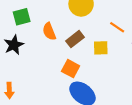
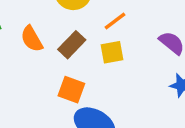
orange line: (117, 27) -> (115, 21), moved, turned -63

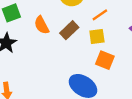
orange square: (71, 90) -> (105, 60), moved

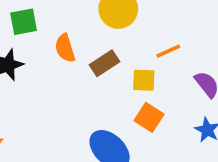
orange line: (100, 15) -> (168, 51), moved

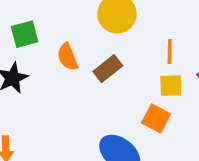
orange line: (168, 51) -> (170, 52), turned -60
yellow square: (144, 80) -> (171, 85), moved

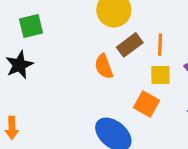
orange semicircle: (68, 57) -> (104, 66), moved
brown rectangle: (108, 69) -> (130, 45), moved

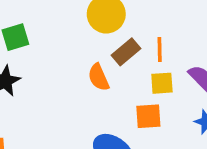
orange square: (147, 104) -> (148, 116), turned -30

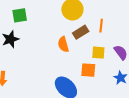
orange line: (160, 50) -> (101, 26), moved

